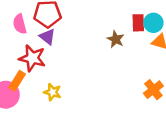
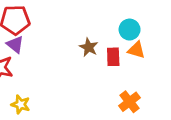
red rectangle: (138, 23) -> (113, 57), moved

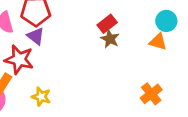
cyan circle: (130, 30) -> (166, 21), moved
red rectangle: (113, 57) -> (107, 24), moved, turned 54

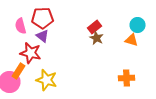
orange cross: (151, 94) -> (126, 78), turned 35
yellow star: (41, 97) -> (46, 80), size x1.5

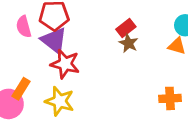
purple triangle: (42, 36) -> (54, 40), size x1.5
red star: (30, 53) -> (65, 64), moved

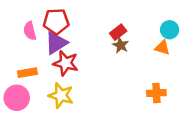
purple triangle: (54, 40) -> (56, 43), turned 50
orange rectangle: (21, 89) -> (27, 73), moved, turned 48

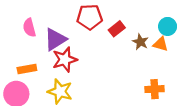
red pentagon: (56, 21) -> (90, 17), moved
brown star: (121, 45) -> (140, 42), moved
red star: (66, 63) -> (65, 60), turned -30

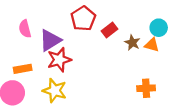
red pentagon: (90, 17) -> (83, 19), turned -30

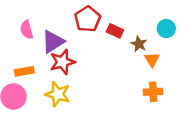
red rectangle: (109, 30) -> (115, 31), turned 63
orange triangle: (152, 45) -> (152, 60), moved, turned 42

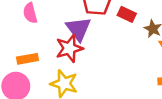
purple triangle: (53, 42) -> (78, 29), moved, turned -35

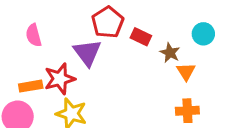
red star: (69, 48) -> (60, 79), moved

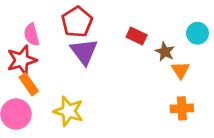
red pentagon: (108, 22) -> (77, 22), moved
red star: (60, 79) -> (22, 60), moved
orange rectangle: (31, 86) -> (29, 84), turned 65

